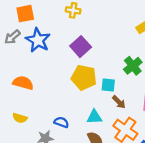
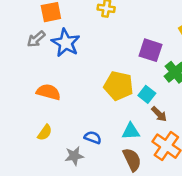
purple square: (81, 47) -> (150, 50), moved, turned -30
cyan square: (108, 85) -> (147, 94), turned 32
yellow semicircle: (20, 118) -> (45, 133), turned -72

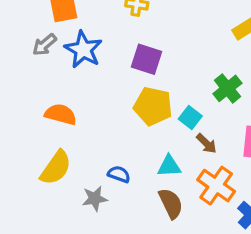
purple square: (150, 50) -> (146, 59), moved
yellow semicircle: (45, 133) -> (56, 168), size x1.6

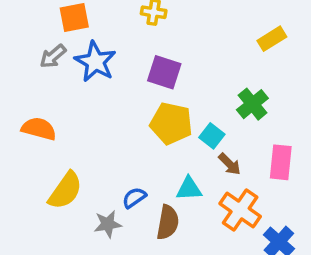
orange semicircle: (61, 114) -> (39, 129), moved
blue semicircle: (119, 174) -> (134, 198), turned -55
brown semicircle: (171, 203) -> (168, 222), moved, turned 36

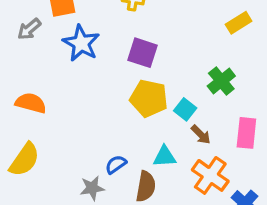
gray arrow: (53, 56) -> (29, 29), moved
yellow semicircle: (65, 191) -> (24, 160), moved

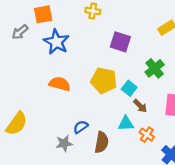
purple square: (143, 53) -> (120, 42), moved
orange semicircle: (31, 103) -> (60, 84), moved
cyan triangle: (165, 157) -> (126, 124), moved
orange cross: (210, 175) -> (147, 135), size x0.6

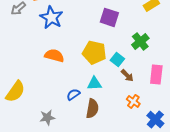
cyan triangle: (126, 124) -> (94, 83), moved
gray star: (64, 143) -> (47, 117), moved

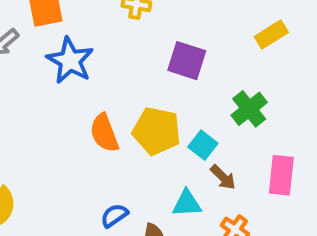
orange semicircle: (54, 55) -> (104, 133), moved, turned -126
cyan triangle: (94, 83) -> (187, 203), moved

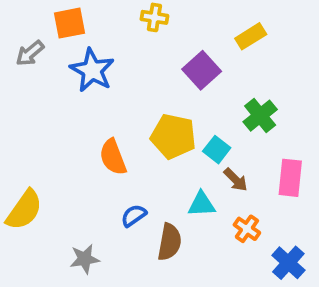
yellow rectangle: (271, 34) -> (251, 36), moved
purple square: (187, 61) -> (202, 70), turned 30
orange semicircle: (104, 133) -> (113, 157), moved

